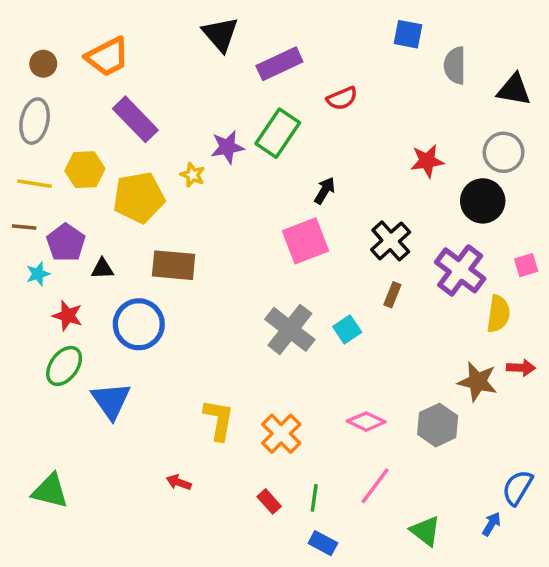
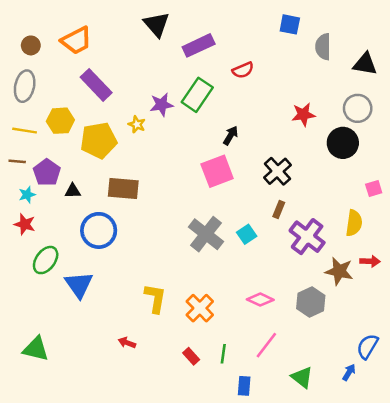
purple cross: (460, 270) -> (307, 237), moved
red star: (68, 316) -> (25, 224), moved
blue rectangle: (323, 543) -> (244, 386), moved, turned 66

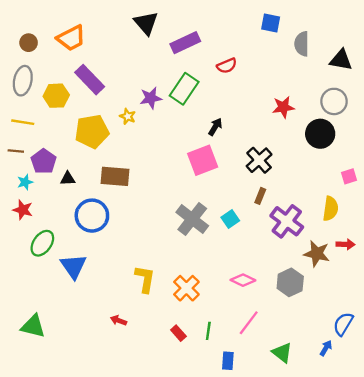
yellow hexagon: (60, 121) -> (56, 96), moved

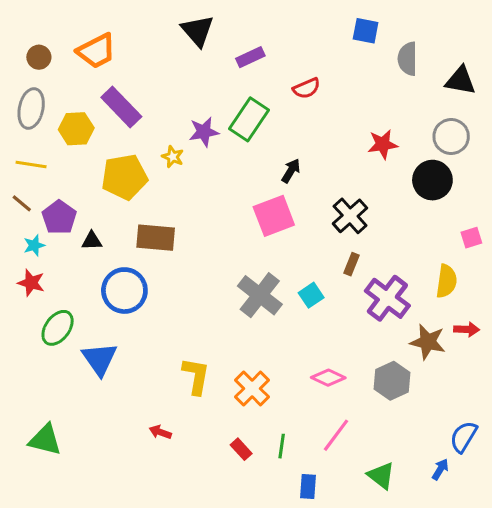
purple rectangle: (185, 43) -> (250, 57), size x0.7
brown line: (16, 151) -> (22, 203), turned 35

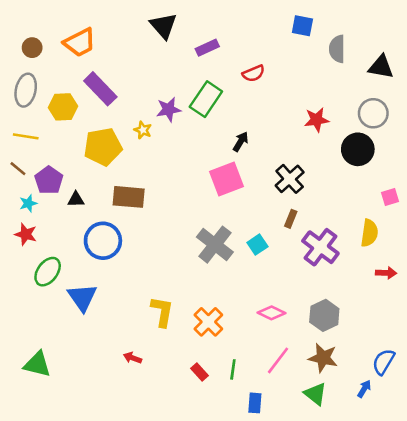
brown star: (428, 342) -> (323, 358), moved

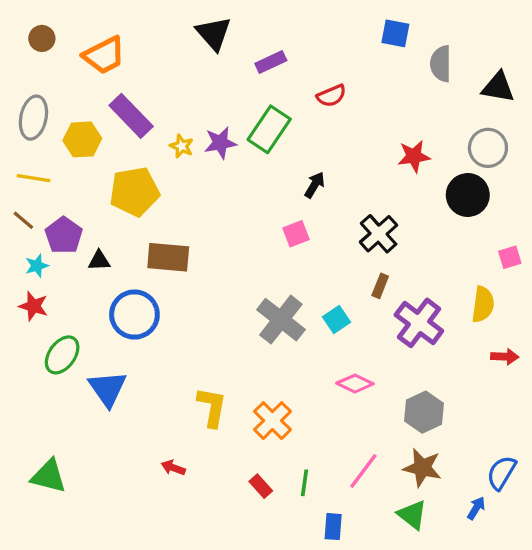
brown circle: (32, 48) -> (42, 38), moved
yellow star: (143, 130) -> (182, 146), moved
pink square: (226, 179) -> (296, 234), size x0.6
pink diamond: (272, 313) -> (355, 384), moved

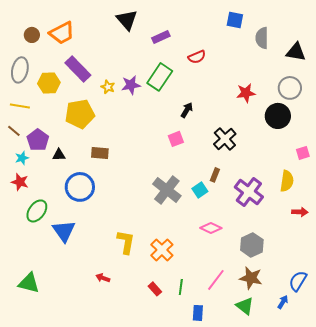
brown circle: (42, 38) -> (32, 35), moved
brown rectangle: (168, 257) -> (100, 153), size x0.7
brown rectangle: (380, 286) -> (215, 175), moved

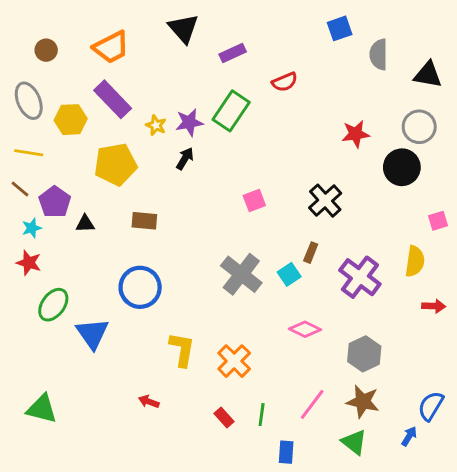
blue square: (235, 20) -> (340, 28), turned -30
orange trapezoid: (62, 33) -> (111, 47), moved
gray ellipse: (20, 70) -> (29, 101), turned -35
black arrow: (187, 110) -> (185, 159), moved
blue circle: (80, 187) -> (140, 287), moved

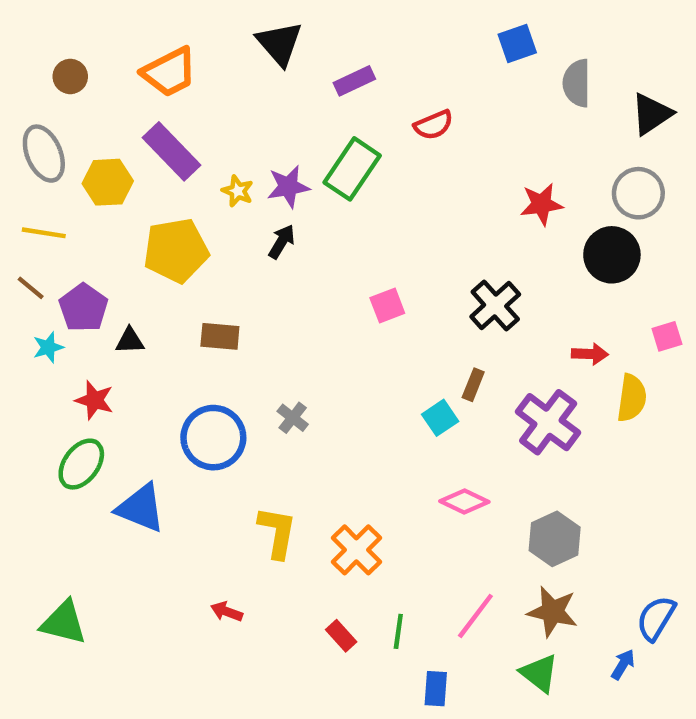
black triangle: (428, 75) -> (652, 114), turned -44
red star: (29, 263) -> (94, 400), moved
gray cross: (241, 274) -> (293, 418), moved, size x0.5
red arrow: (434, 306) -> (590, 354), moved
blue triangle: (92, 334) -> (141, 508), turned -33

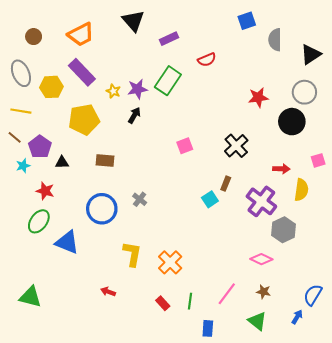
pink diamond: (464, 501) -> (261, 259), moved
gray hexagon: (555, 539) -> (283, 230), moved
brown star: (552, 612) -> (264, 292), size x0.6

